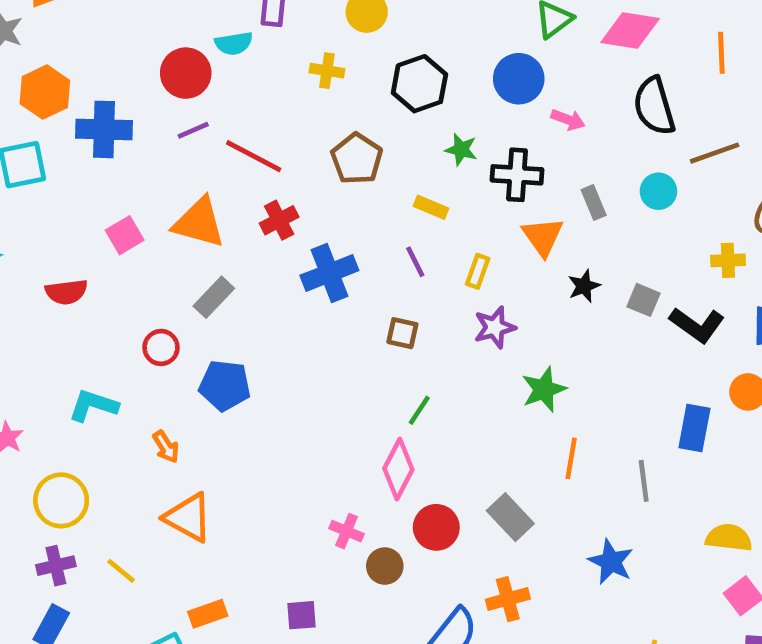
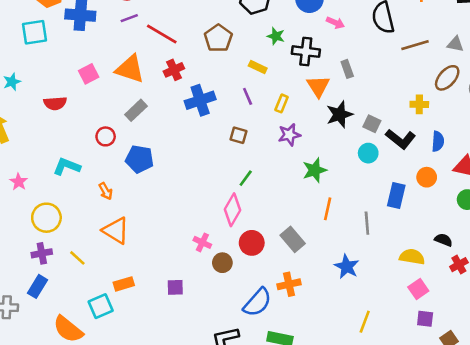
cyan circle: (658, 191) -> (368, 153), moved
black star: (584, 286) -> (340, 114), size x1.5

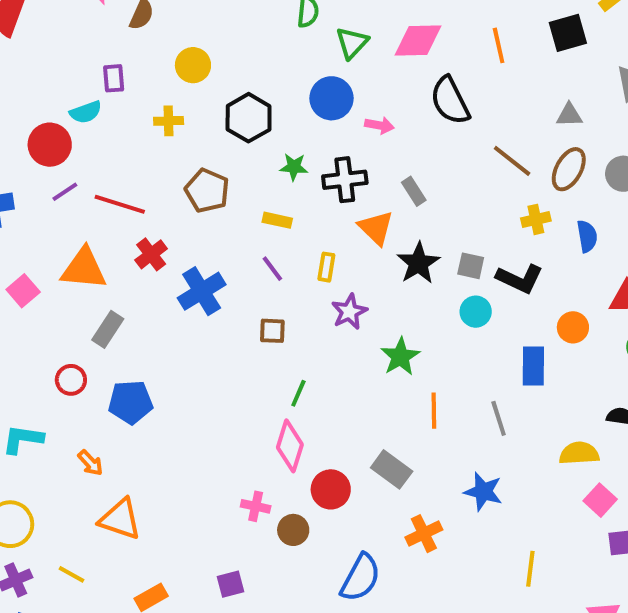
brown line: (415, 45) -> (512, 161), moved, turned 68
blue semicircle: (438, 141) -> (587, 236), moved
orange cross: (289, 284) -> (424, 534), moved

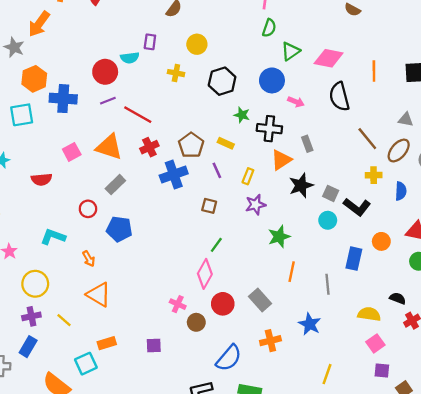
brown pentagon: (207, 191) -> (191, 145), moved
orange triangle: (376, 228) -> (281, 160), turned 30

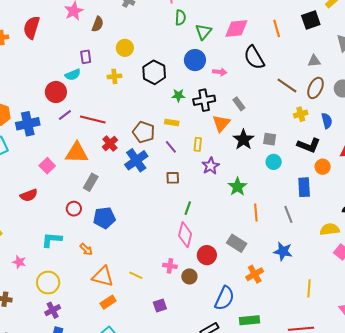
black L-shape: (357, 207) -> (309, 145), moved
yellow line: (64, 320) -> (136, 275), moved
orange rectangle: (107, 343) -> (108, 302), moved

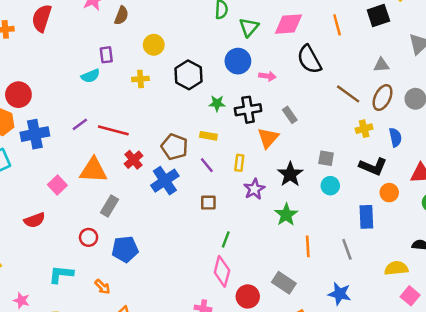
red circle: (56, 92) -> (18, 95), moved
black star: (243, 140) -> (290, 174), moved

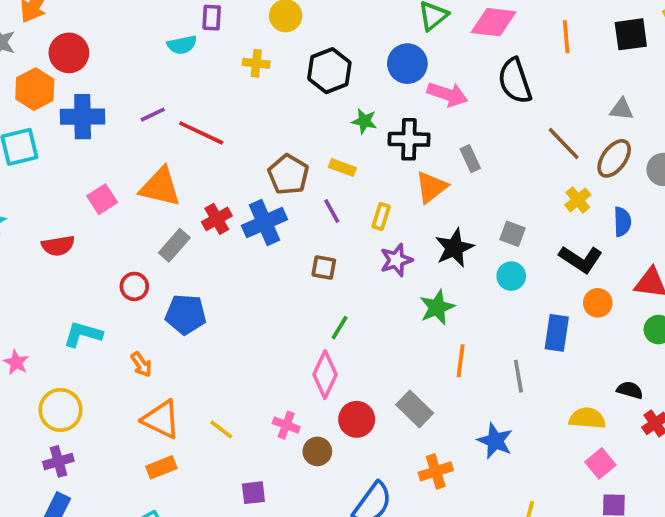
pink arrow: (267, 76) -> (447, 94), size x1.5
yellow cross: (364, 129) -> (578, 200), turned -35
red cross: (133, 160) -> (217, 219), moved

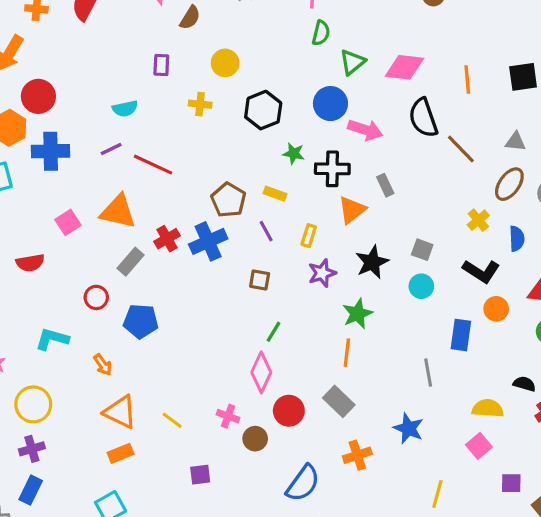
cyan semicircle: (182, 45) -> (125, 109), moved
brown line: (564, 144) -> (461, 149), moved
orange line: (461, 361) -> (347, 353), moved
pink square: (600, 463) -> (479, 446), moved

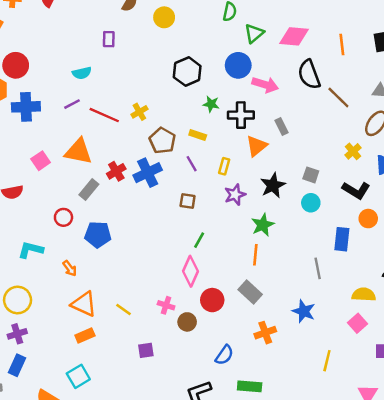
yellow circle: (225, 63) -> (164, 17), moved
yellow cross: (200, 104) -> (139, 112), moved, turned -35
blue semicircle: (303, 483) -> (224, 355), size x0.7

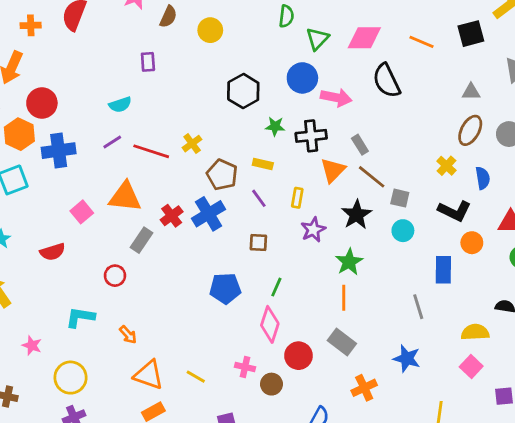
orange line: (342, 44) -> (421, 42), turned -55
brown line: (338, 98) -> (372, 177), moved
blue pentagon: (98, 235) -> (225, 288), moved

